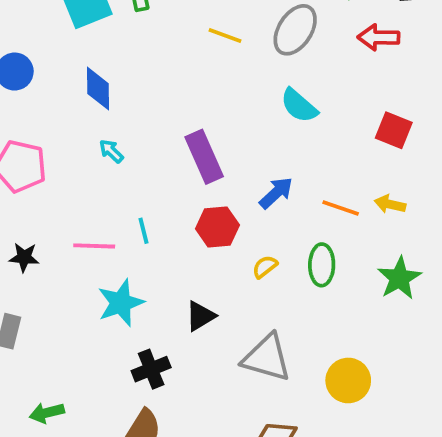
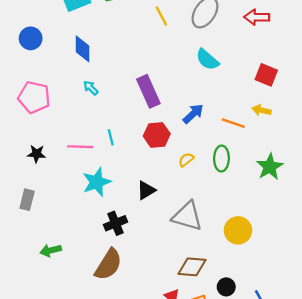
yellow line: (225, 36) -> (161, 16), turned 42
yellow arrow: (390, 204) -> (262, 110), moved

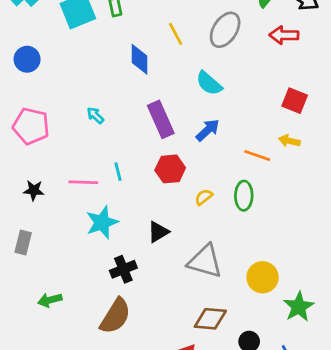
blue diamond: (82, 49) -> (139, 59), moved
cyan semicircle: (207, 60) -> (209, 83), moved
blue arrow: (193, 114) -> (208, 130), moved
green star: (270, 167) -> (299, 307), moved

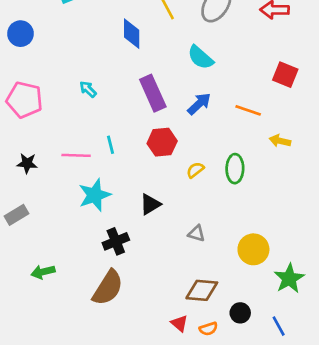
yellow arrow: (289, 141) -> (280, 141), moved
orange line: (257, 156) -> (248, 110), moved
gray rectangle: (23, 243) -> (17, 215), turned 45
gray triangle: (205, 261) -> (197, 233), size x0.5

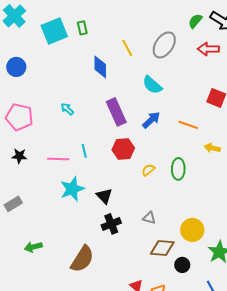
black star: (27, 163) -> (19, 156), moved
black triangle: (150, 204) -> (104, 196), moved, turned -42
black cross: (116, 241) -> (111, 224), moved
brown diamond: (202, 290) -> (162, 248), moved
black circle: (240, 313) -> (182, 265), moved

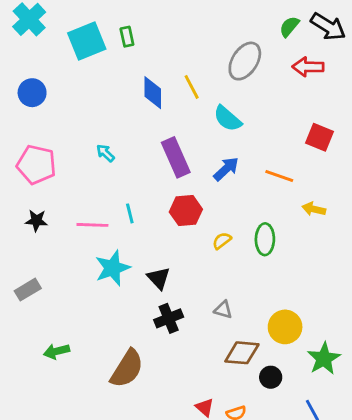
yellow line: (127, 48) -> (192, 87), moved

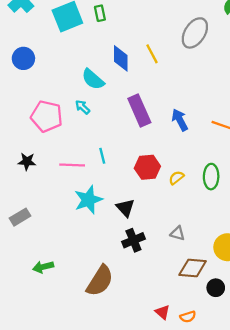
cyan semicircle: (228, 119) -> (93, 79), moved
pink pentagon: (36, 165) -> (47, 116), moved
blue arrow: (226, 169) -> (180, 120), turned -75
red hexagon: (186, 211) -> (147, 167), moved

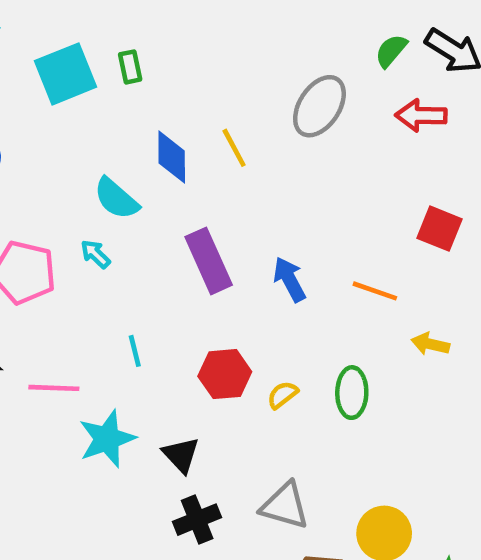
pink line: (72, 165) -> (54, 388), moved
gray triangle: (178, 233) -> (285, 506), size x1.6

